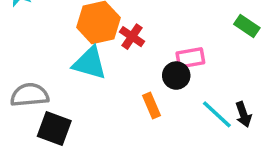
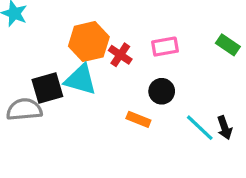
pink rectangle: (190, 58) -> (165, 47), moved
orange rectangle: (151, 106) -> (138, 119), turned -45
black square: (54, 129) -> (47, 88), moved, turned -36

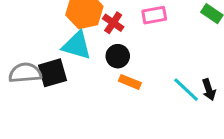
black square: (47, 88) -> (52, 73), moved
black circle: (162, 91) -> (118, 56), moved

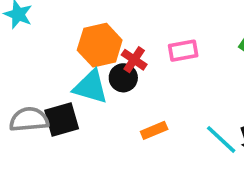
black circle: (118, 56) -> (123, 78), moved
orange rectangle: (130, 82) -> (154, 130), turned -45

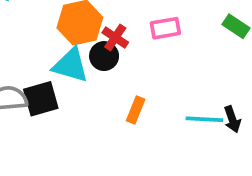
orange rectangle: (154, 130) -> (136, 110), turned -45
cyan line: (221, 139) -> (204, 119), turned -40

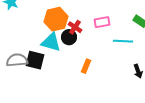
black square: (41, 99) -> (35, 60), turned 30
cyan line: (204, 119) -> (123, 41), moved

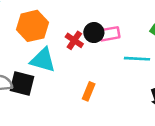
orange hexagon: (56, 19) -> (32, 26), moved
black circle: (69, 37) -> (94, 33), moved

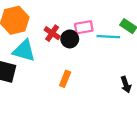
black circle: (94, 33) -> (70, 39), moved
cyan line: (137, 59) -> (108, 37), moved

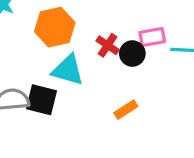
orange rectangle: (65, 79) -> (126, 110), turned 35

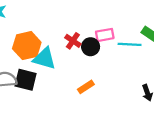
orange hexagon: (55, 27) -> (27, 46), moved

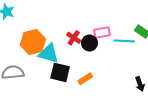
black square: (26, 80) -> (60, 72), moved

